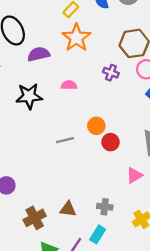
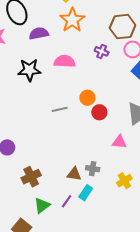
pink semicircle: (69, 85) -> (65, 61), size x1.5
pink triangle: (134, 175) -> (119, 142), turned 35
brown triangle: (68, 209) -> (74, 174), moved

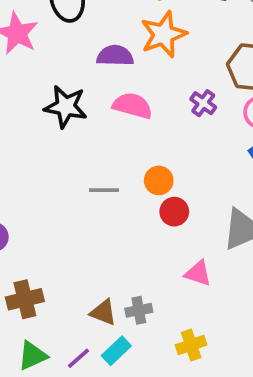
purple semicircle: (39, 33) -> (115, 56), moved
gray cross: (93, 169) -> (139, 310), turned -32

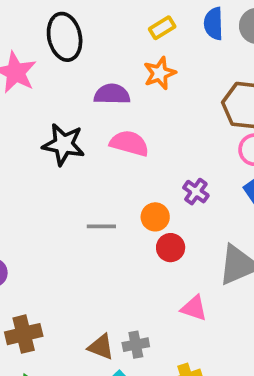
orange star: (164, 34) -> (160, 73), size x0.7
purple cross: (203, 103) -> (196, 192), moved

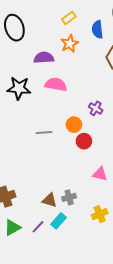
blue semicircle: (214, 24) -> (97, 29), moved

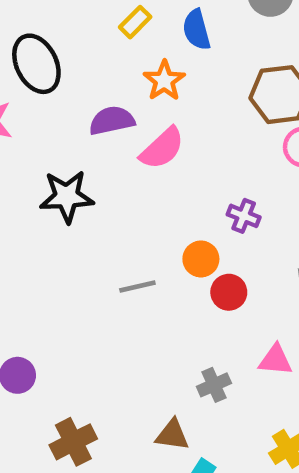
yellow rectangle: (69, 18) -> (135, 22), moved
blue semicircle: (97, 29) -> (197, 30), moved
pink semicircle: (56, 84) -> (162, 148), moved, turned 135
gray cross: (69, 197) -> (214, 385), moved

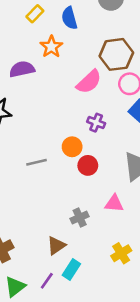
pink semicircle: (162, 148) -> (89, 82), moved
brown triangle: (172, 435) -> (56, 246), turned -42

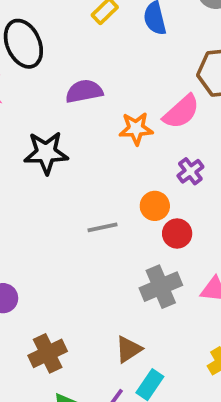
orange star: (51, 47) -> (136, 129), moved, turned 30
purple cross: (96, 123) -> (190, 171), turned 30
gray cross: (80, 217) -> (161, 287), moved, size x1.5

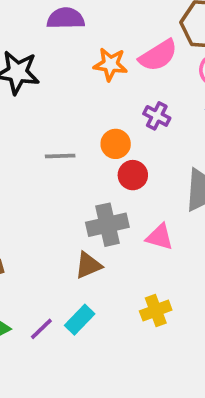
purple cross: (190, 171) -> (157, 116), turned -36
brown triangle: (129, 349) -> (88, 265), moved

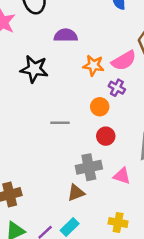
purple cross: (157, 116) -> (117, 88), moved
orange circle: (116, 144) -> (100, 107), moved
yellow cross: (156, 310) -> (118, 222), turned 30

